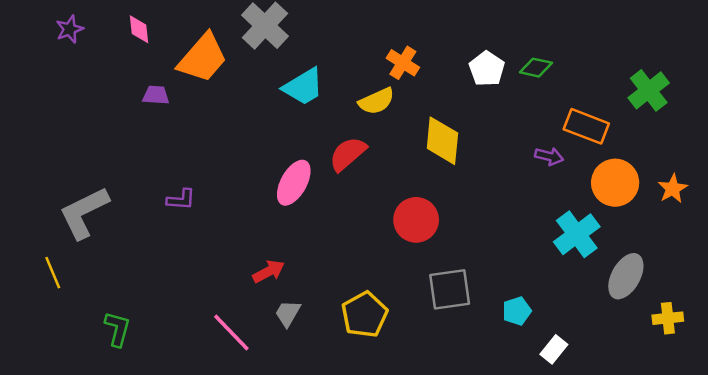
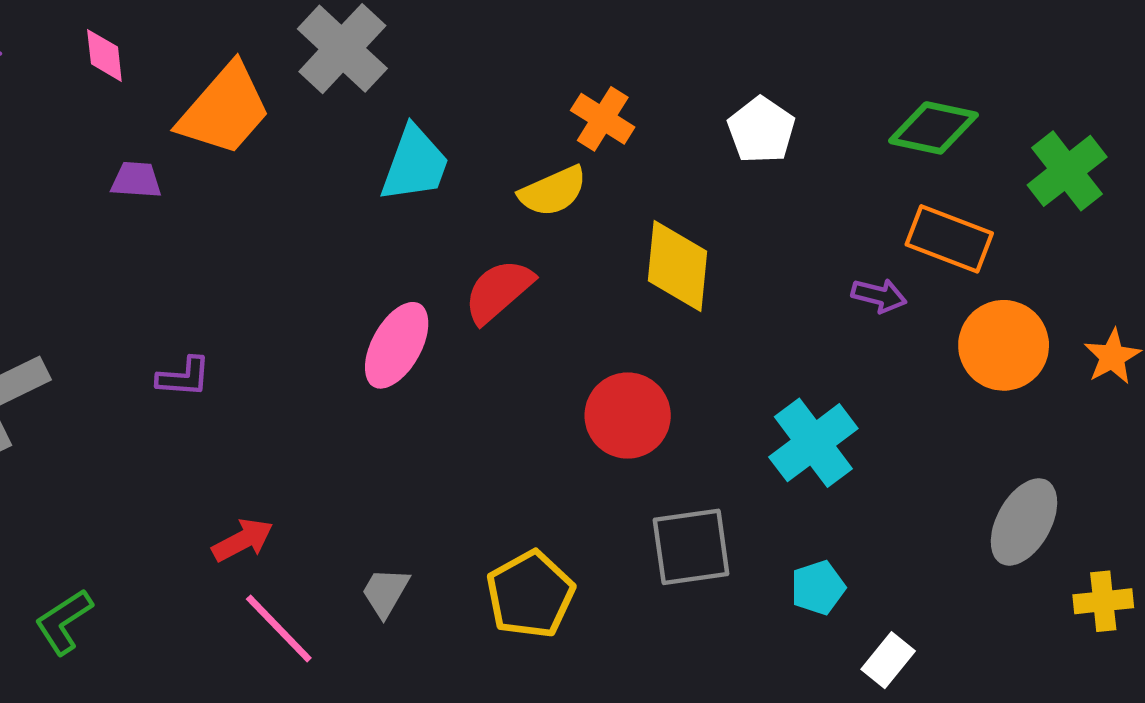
green diamond: (536, 68) -> (933, 128), moved, size x1.4
cyan trapezoid: (303, 87) -> (415, 164), turned -39
cyan cross: (577, 234) -> (813, 443), moved
red arrow: (269, 271) -> (243, 540), moved
green L-shape: (117, 329) -> (64, 622), turned -138

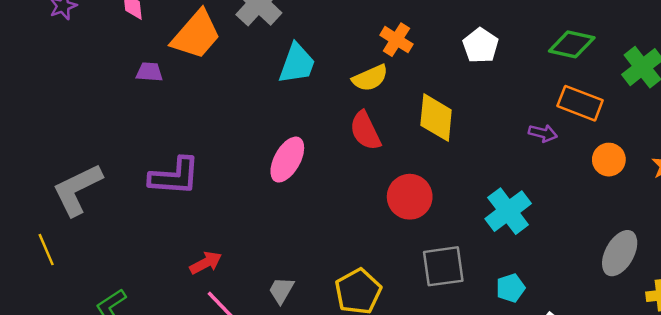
red semicircle: (499, 291) -> (365, 131), moved, turned -75
orange circle: (1004, 345) -> (609, 160), size x0.7
purple L-shape: (184, 377) -> (175, 176), size x1.8

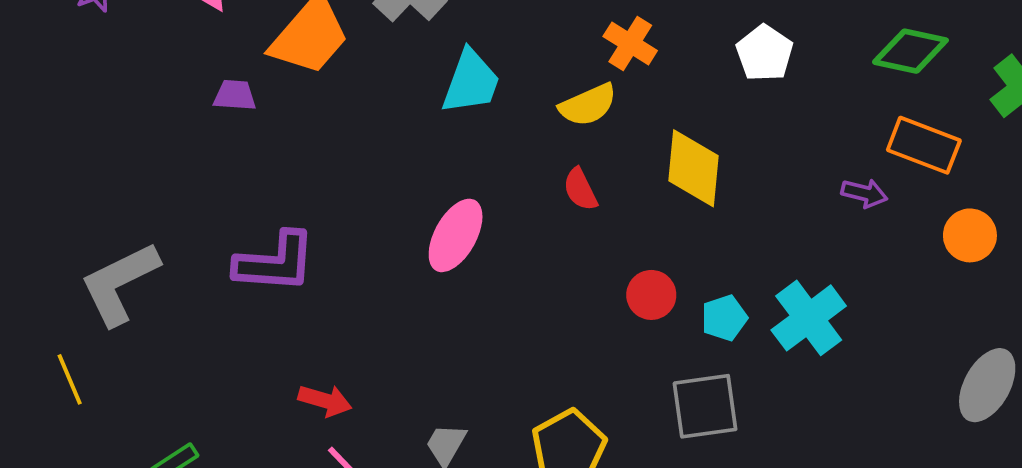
red semicircle: (365, 131) -> (580, 189), size x0.7
red circle: (410, 197) -> (651, 295), size x0.7
red arrow: (206, 263) -> (325, 400), turned 44
cyan pentagon: (510, 288) -> (724, 318), moved

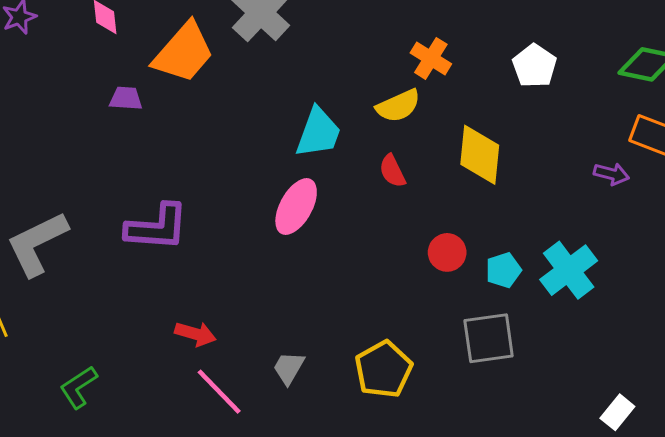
cyan trapezoid: (471, 82) -> (318, 132), moved

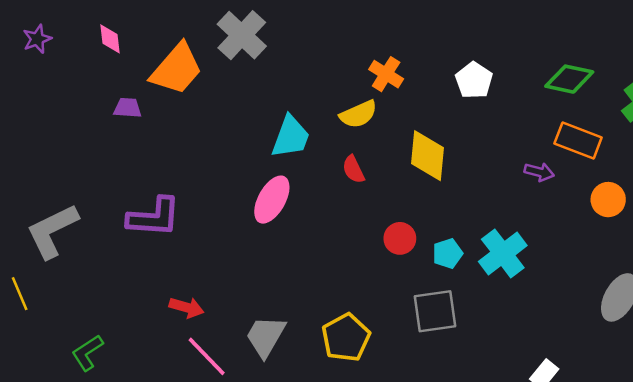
gray trapezoid: (289, 368) -> (266, 336), size x1.5

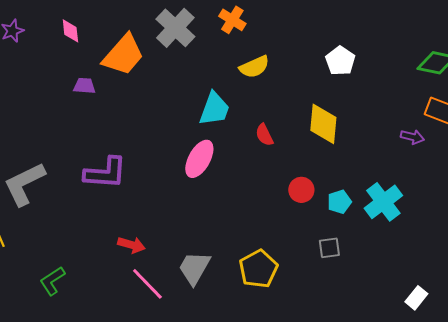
orange cross: (386, 74) -> (232, 20), moved
white pentagon: (474, 80) -> (340, 61), moved
yellow semicircle: (358, 114) -> (254, 67), moved
gray square: (435, 311) -> (329, 248), size x0.6

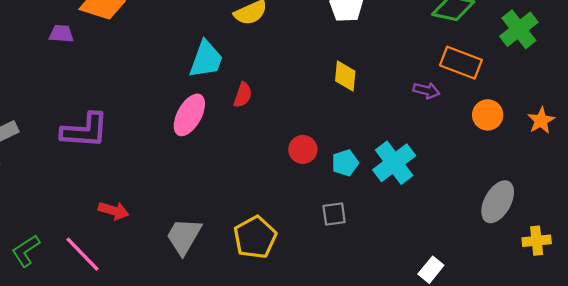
yellow diamond: (323, 124) -> (345, 76), moved, size x0.7
red semicircle: (264, 135) -> (243, 95), moved, turned -135
pink line: (147, 284) -> (83, 254), moved

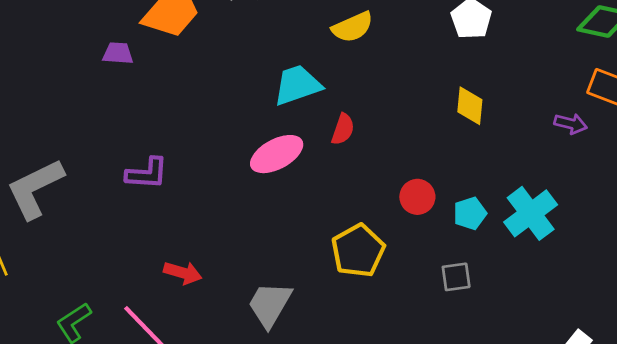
cyan trapezoid: (206, 59) -> (297, 85), turned -129
pink ellipse: (189, 115) -> (277, 154), turned 33
purple L-shape: (85, 131) -> (147, 173), size x0.7
yellow pentagon: (255, 237) -> (358, 251), moved

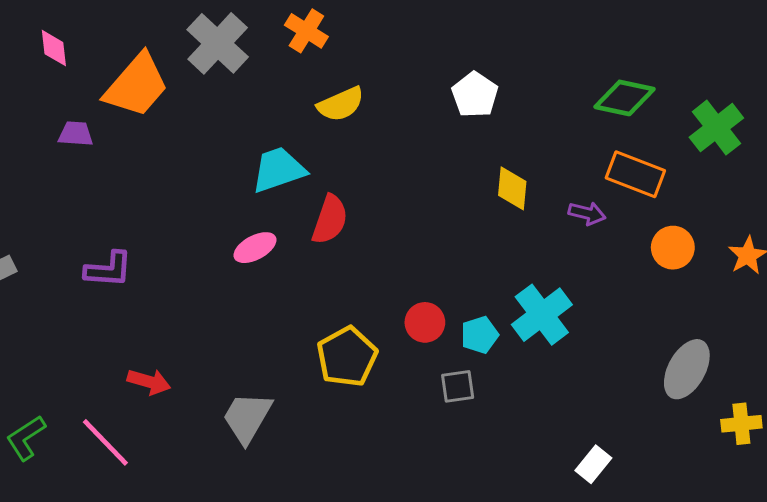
yellow diamond: (470, 106) -> (512, 188), moved
red semicircle: (343, 129) -> (330, 220), size x1.4
pink ellipse: (277, 154) -> (255, 248), size x0.7
red circle: (417, 197) -> (425, 322), moved
cyan pentagon: (470, 213) -> (479, 335), moved

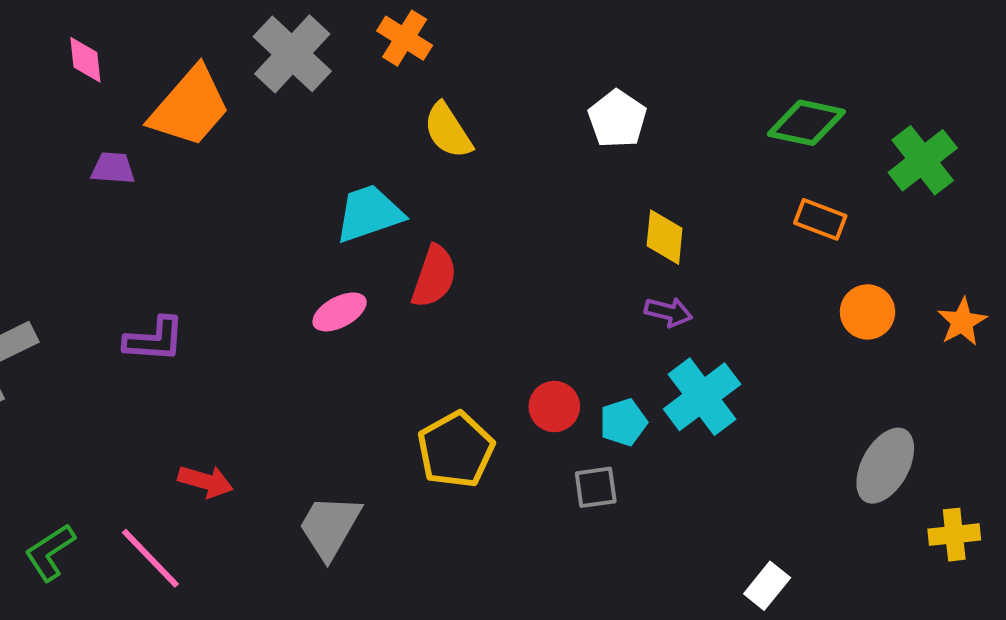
yellow semicircle: (341, 104) -> (448, 131), turned 81
orange rectangle: (635, 174) -> (820, 219), size x0.7
purple arrow: (587, 213) -> (669, 312), moved

